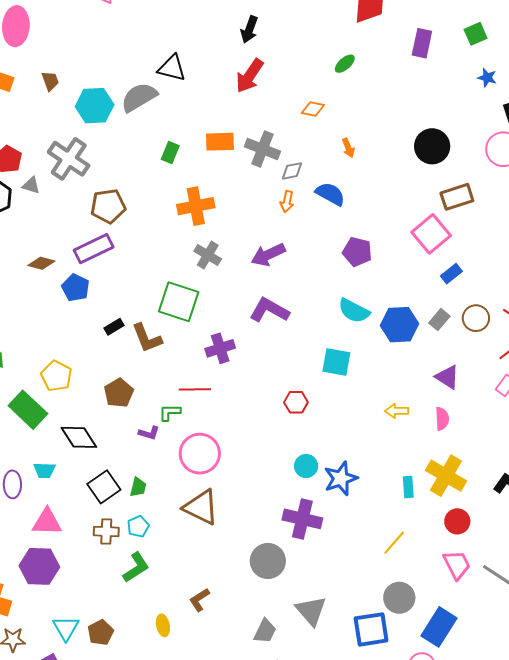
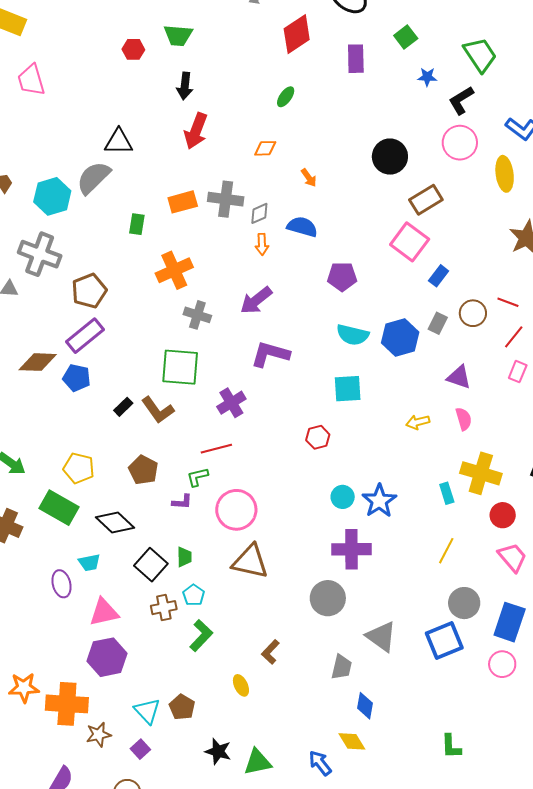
brown diamond: (41, 263) -> (38, 362), size x1.4

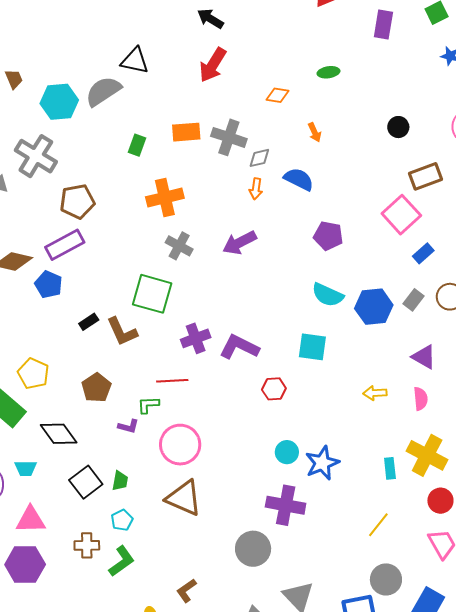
black arrow: (185, 86) -> (210, 19), turned 104
green ellipse: (286, 97) -> (328, 72), moved, turned 35
black circle: (390, 157) -> (398, 127), size x0.6
purple L-shape: (270, 354) -> (239, 347), moved
brown cross: (164, 608) -> (87, 545), moved

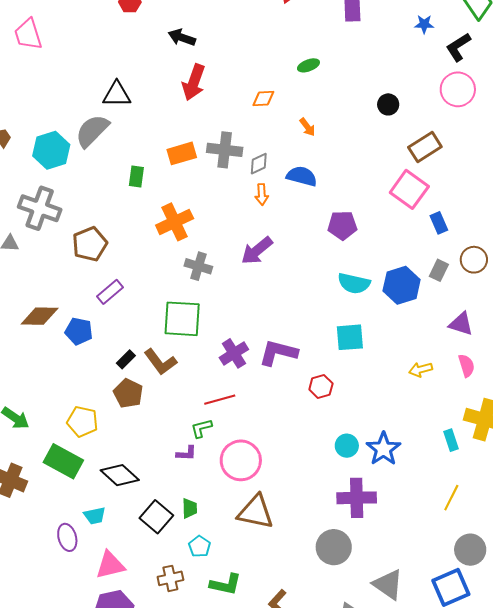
purple rectangle: (65, 245) -> (110, 292), moved, size x0.7
blue rectangle: (423, 253) -> (439, 223), turned -60
brown pentagon: (96, 388) -> (128, 393), moved
green L-shape: (122, 561) -> (226, 584), moved, turned 60

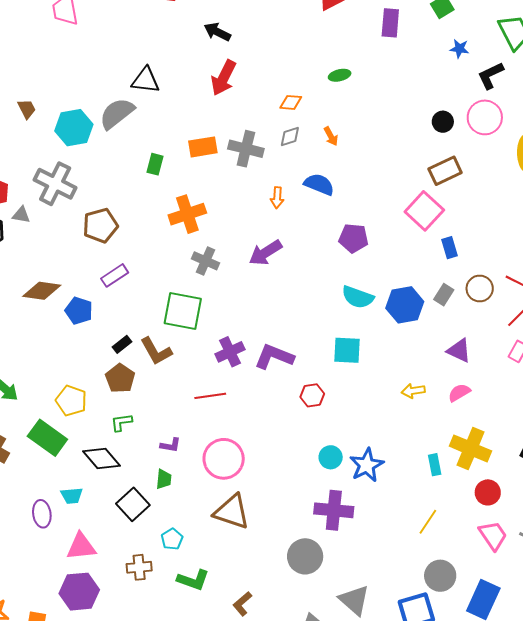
black circle: (388, 104) -> (443, 122), moved
gray diamond: (259, 164) -> (290, 136), moved
pink semicircle: (466, 366) -> (459, 393), turned -110
green L-shape: (201, 428) -> (121, 422), moved
green trapezoid: (190, 508) -> (164, 479), moved

